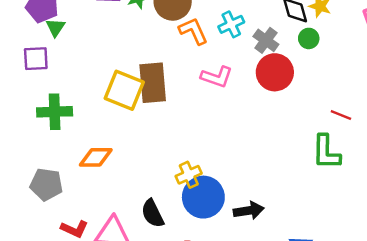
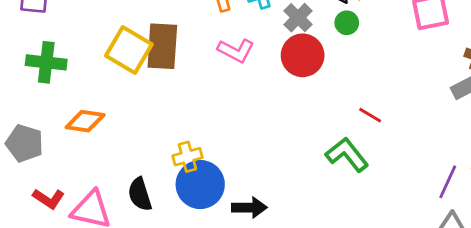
green L-shape: (326, 152) -> (347, 155), turned 132

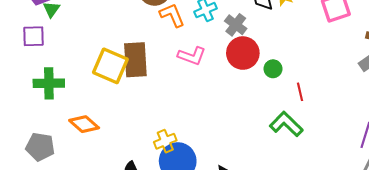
green circle: (347, 23) -> (273, 69), moved
red line: (370, 115) -> (300, 92), turned 54
orange diamond: (85, 121) -> (84, 124), turned 40

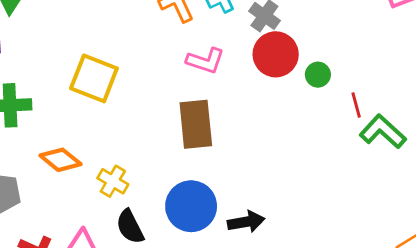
brown rectangle: (135, 60) -> (196, 124), moved
green L-shape: (286, 124) -> (383, 132), moved
yellow cross: (165, 141) -> (113, 181), moved, turned -35

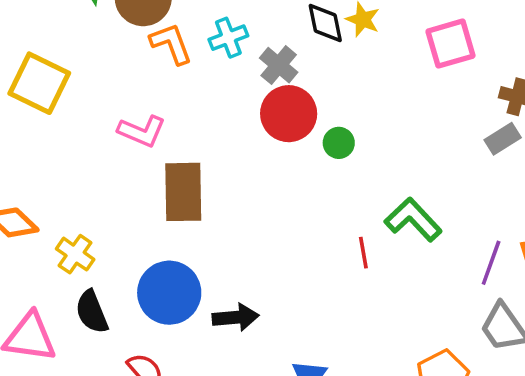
pink L-shape: (205, 61) -> (142, 131), moved
yellow square: (94, 78) -> (39, 83), moved
red line: (356, 105) -> (363, 253), moved

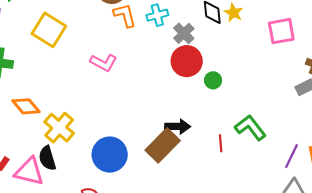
brown rectangle: (183, 192) -> (163, 145), moved, turned 40
yellow cross: (75, 254) -> (59, 128), size x1.4
black semicircle: (92, 312) -> (47, 158), moved
black arrow: (236, 317) -> (178, 127), moved

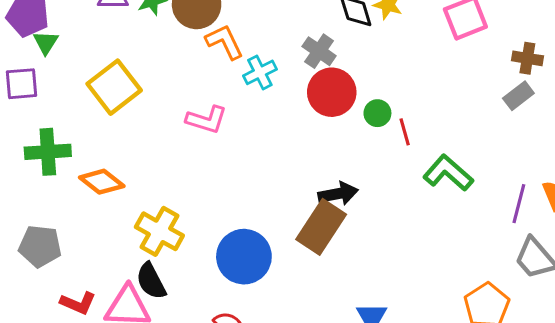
cyan cross: (157, 15) -> (260, 72), moved
yellow square: (49, 30) -> (114, 87), turned 32
orange diamond: (26, 106) -> (102, 182), moved
red line: (221, 143) -> (405, 132), moved

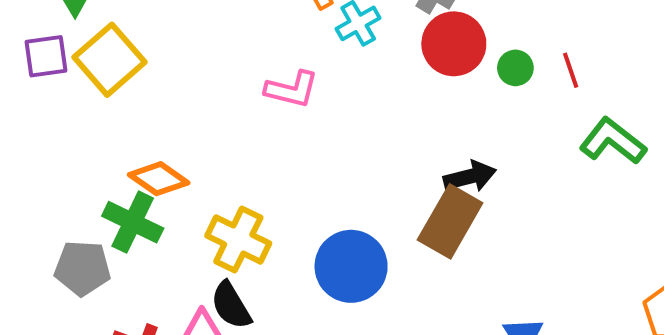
yellow square: (114, 87) -> (109, 60), moved
red line: (405, 132) -> (571, 70), moved
green cross: (48, 152) -> (133, 222), moved, turned 33

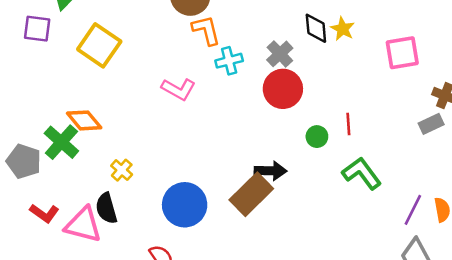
yellow square: (109, 60) -> (99, 45), moved, turned -30
green circle: (515, 68) -> (317, 137), moved
yellow cross: (238, 240) -> (122, 170), size x0.6

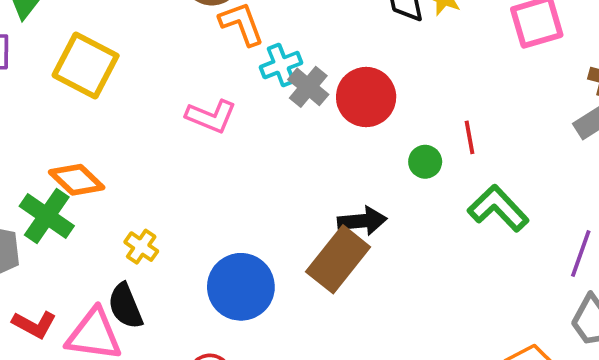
gray cross: (280, 54) -> (308, 87), moved

